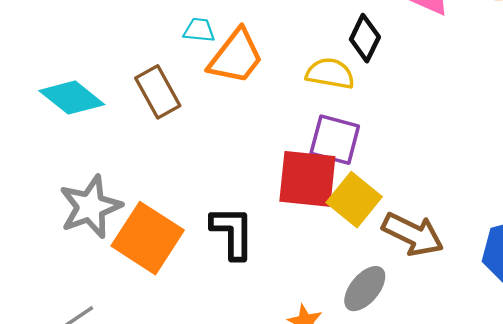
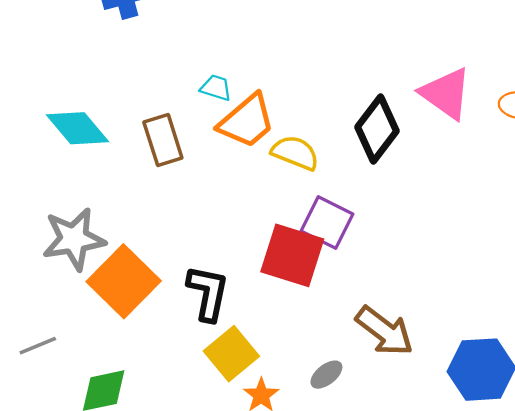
black diamond: (365, 38) -> (377, 129), size x1.4
yellow semicircle: (330, 73) -> (295, 153), moved
yellow square: (354, 200) -> (231, 354), moved
gray ellipse: (365, 289) -> (326, 375), size x0.7

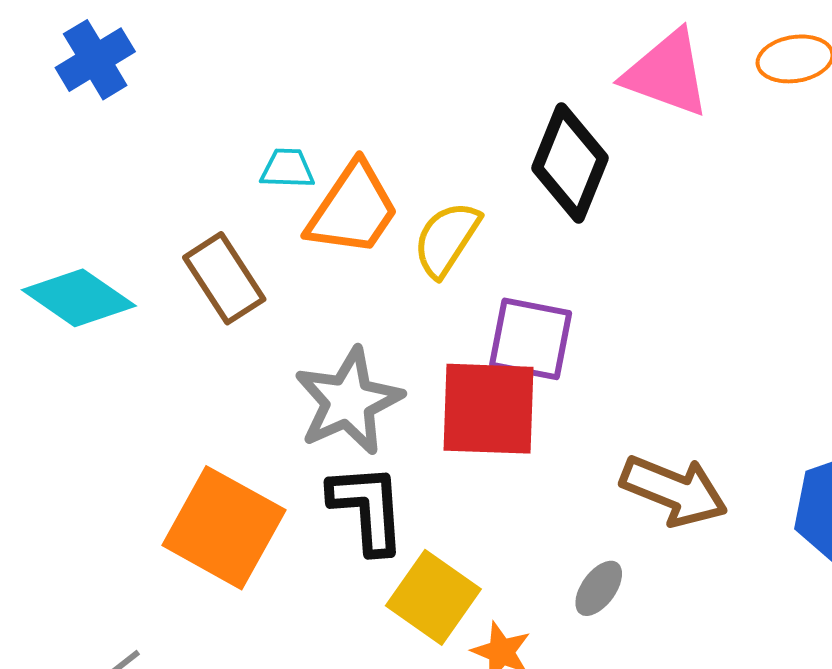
yellow semicircle: (295, 153) -> (447, 239), turned -63
gray star: (74, 239) -> (348, 401), moved

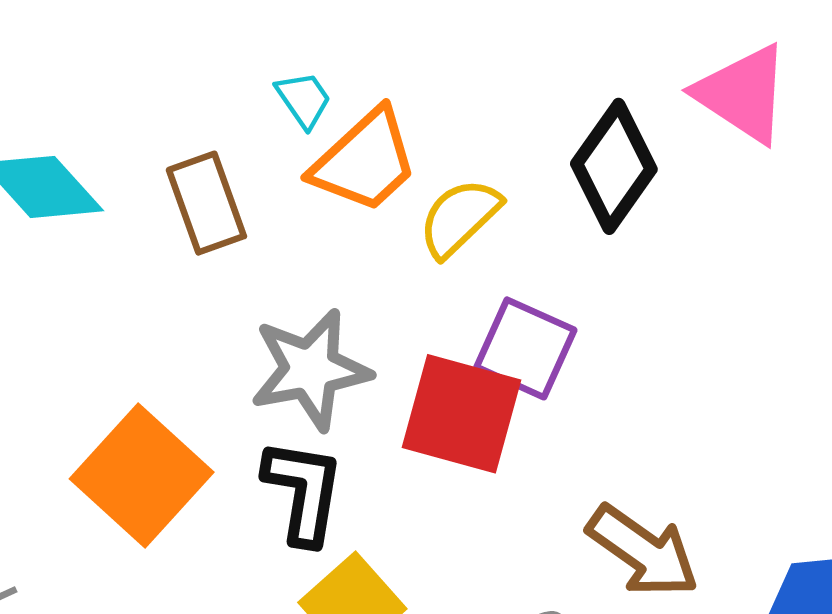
cyan trapezoid: (287, 169) -> (304, 100), turned 40

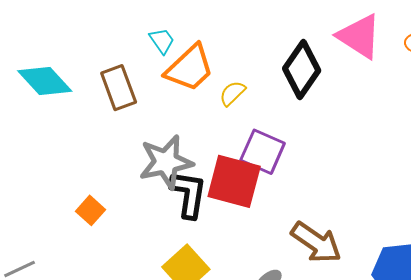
yellow semicircle: (459, 218) -> (232, 93), size x0.7
orange square: (142, 475) -> (90, 210), size x0.5
black L-shape: (303, 492) -> (188, 194), moved

